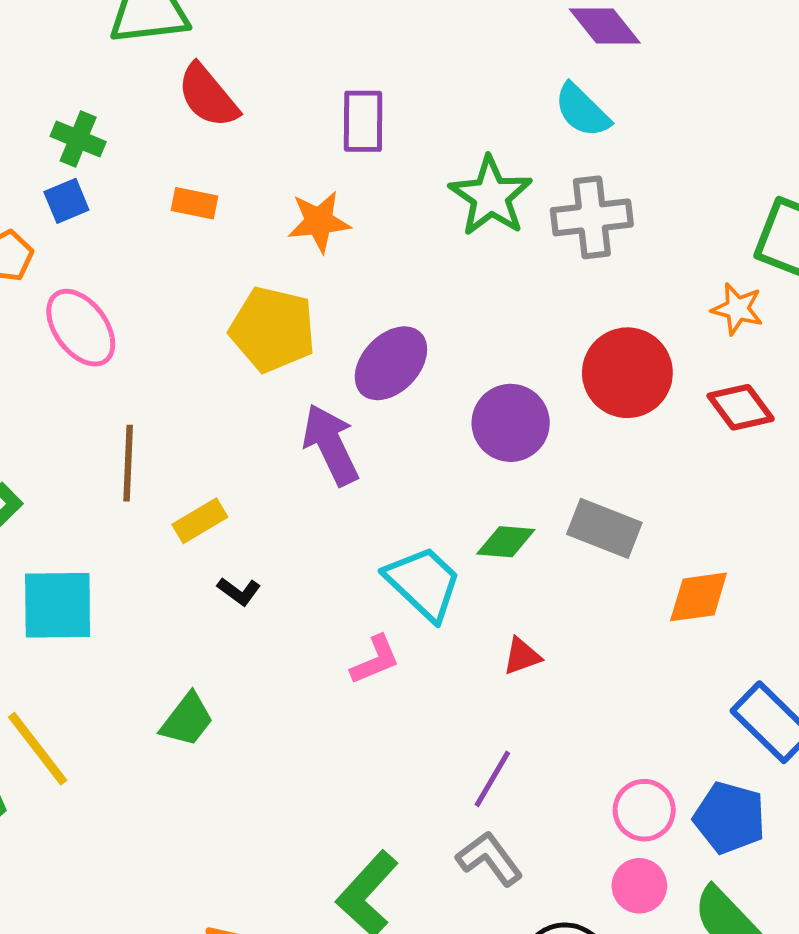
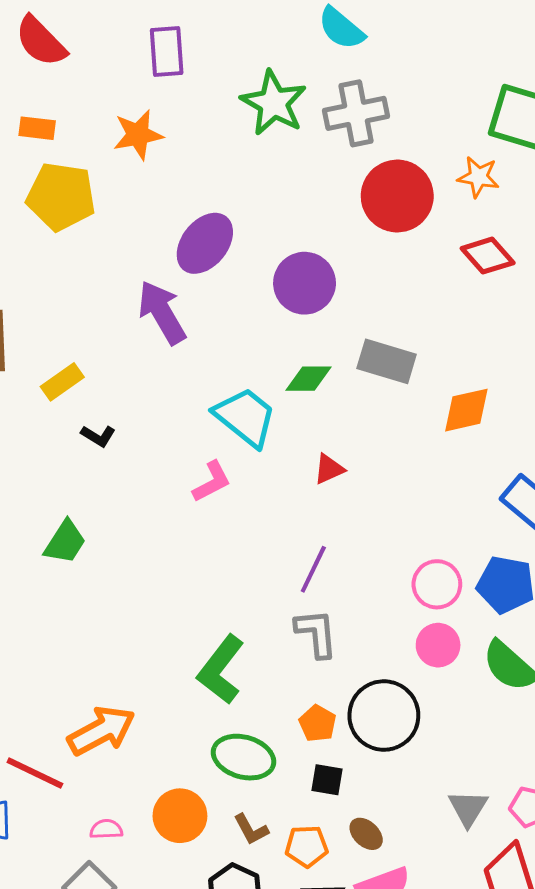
yellow pentagon: (273, 329) -> (61, 197), moved
red circle: (627, 373) -> (397, 196), moved
gray L-shape: (490, 859) -> (316, 633), turned 36

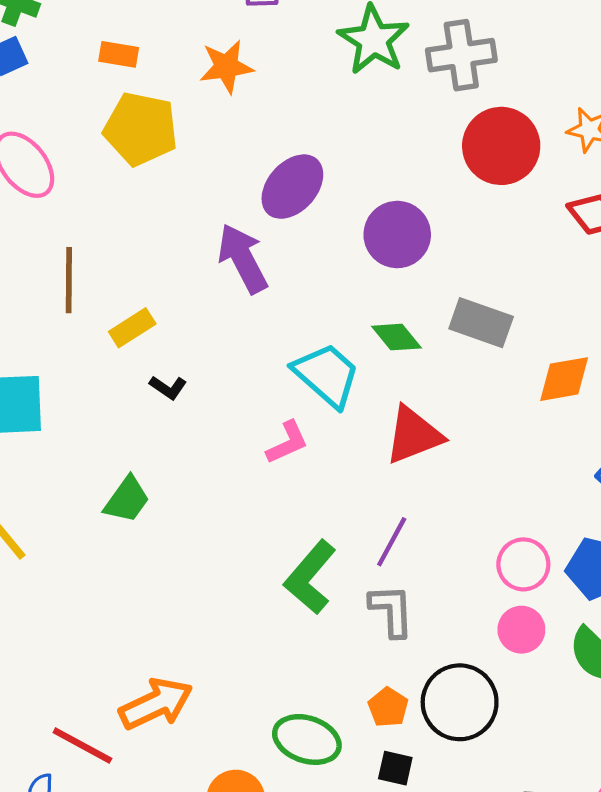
green diamond: (308, 379) -> (396, 337), turned 48
red triangle: (329, 469) -> (414, 435), size x1.8
green L-shape: (221, 670) -> (310, 577), moved

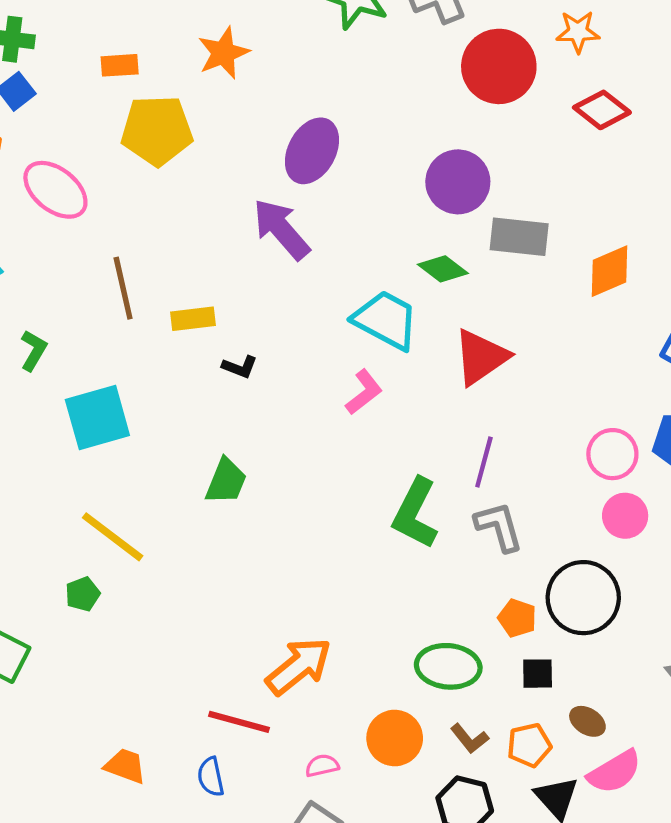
purple circle: (397, 235) -> (458, 182), moved
yellow rectangle: (132, 328) -> (193, 319), turned 39

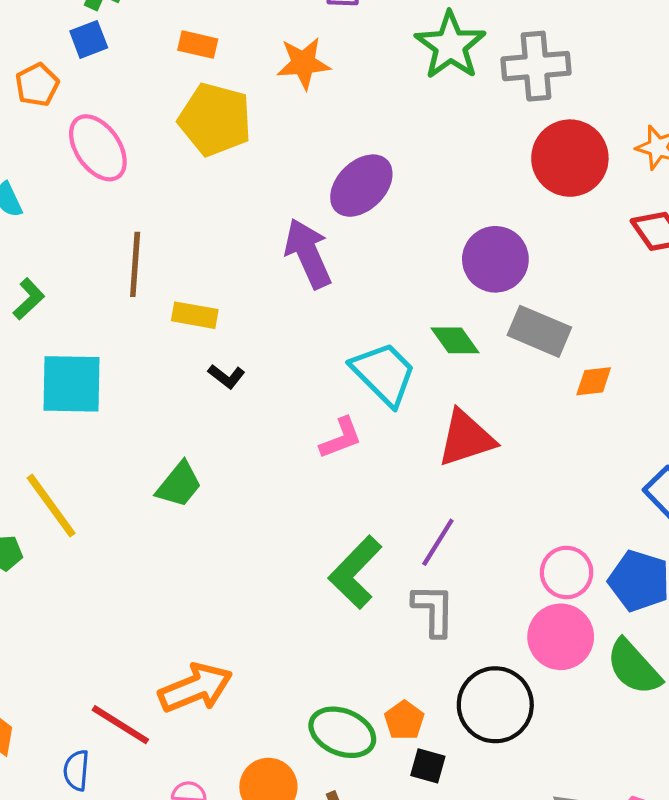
orange diamond: (610, 271) -> (594, 381), moved, size x0.7
pink circle: (625, 516) -> (561, 637), size x1.4
orange pentagon: (517, 618) -> (404, 720), moved

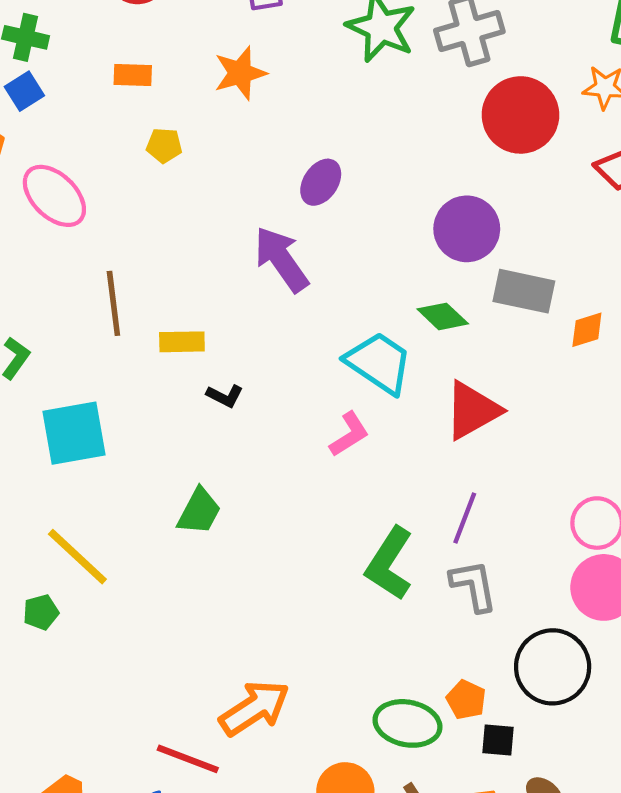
yellow pentagon: (215, 119) -> (164, 145), size x0.5
purple ellipse: (361, 186) -> (321, 182), size x0.7

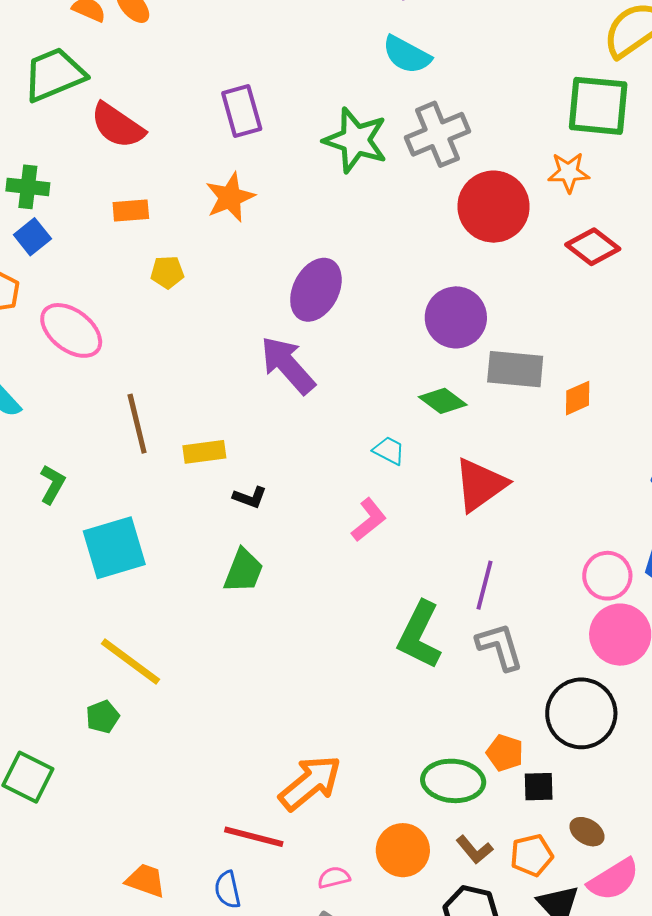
purple ellipse: (321, 182) -> (316, 290), size x1.4
cyan trapezoid: (379, 363) -> (389, 451), size x0.5
green trapezoid: (199, 511) -> (243, 571), moved

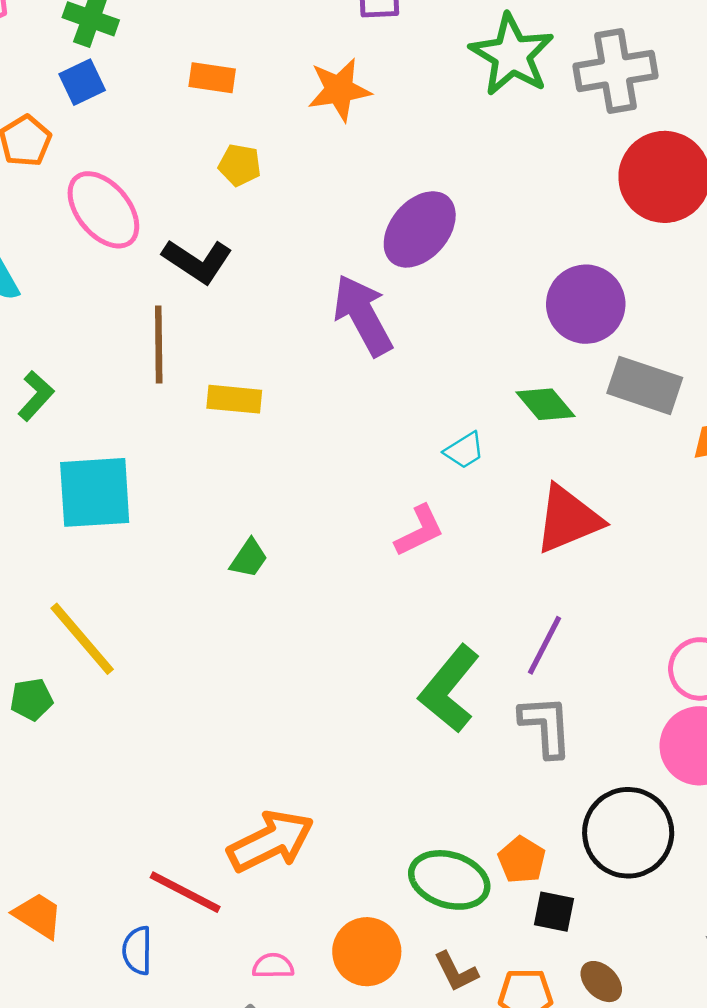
cyan trapezoid: (389, 451) -> (464, 450), turned 108
black L-shape: (250, 497) -> (197, 261), moved, size x1.6
green trapezoid: (243, 571) -> (249, 558), size x0.7

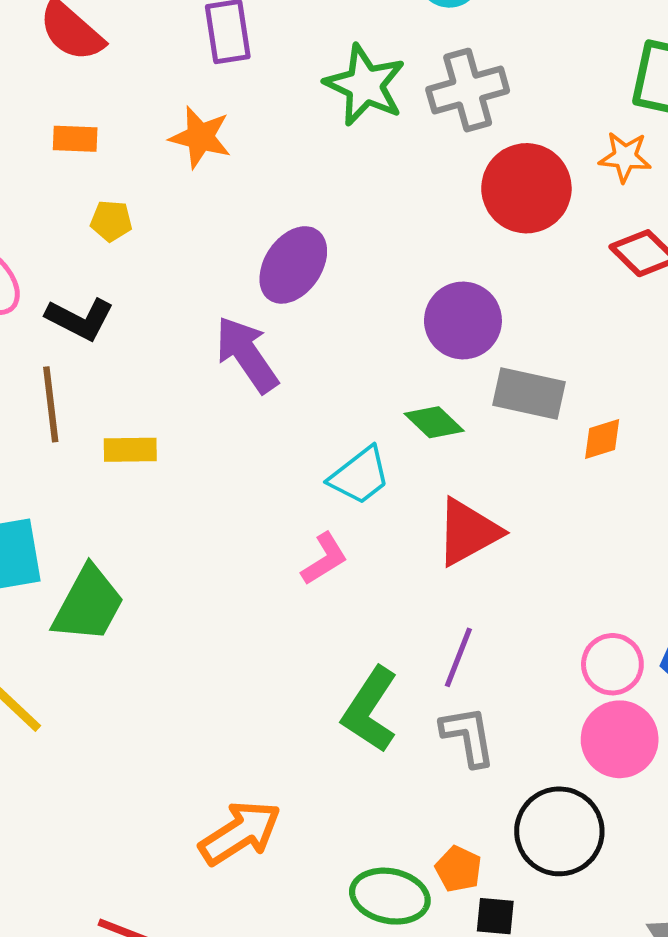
orange star: (339, 90) -> (200, 137), turned 30
cyan trapezoid: (464, 450) -> (360, 476), size x1.6
green trapezoid: (249, 558) -> (88, 604), moved, size x2.0
orange arrow: (271, 841) -> (240, 833), moved

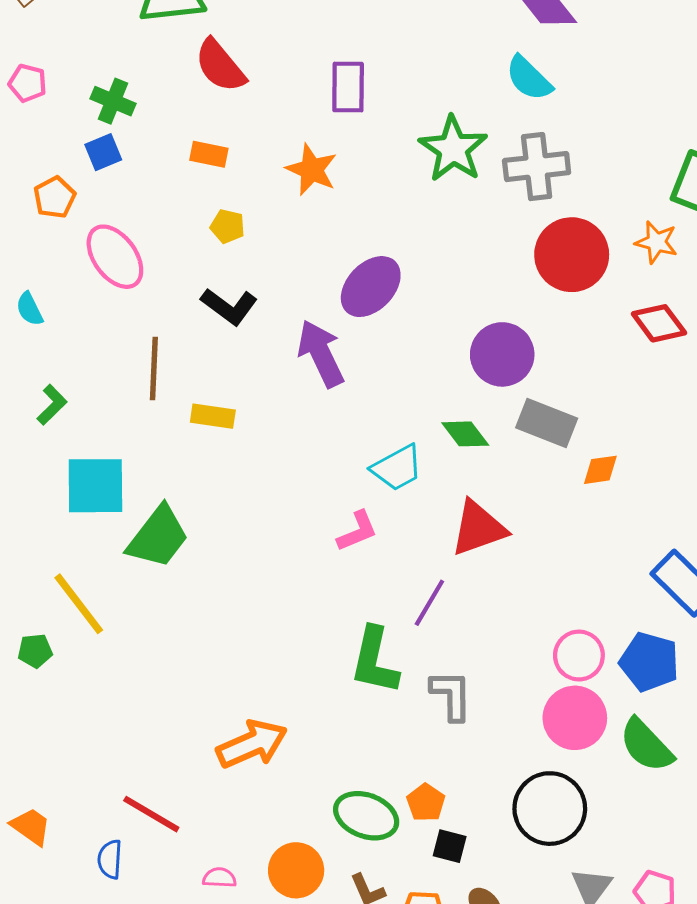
black L-shape: (80, 319) -> (229, 306), moved
purple line: (458, 657) -> (429, 603), moved
green L-shape: (370, 710) -> (375, 661), turned -30
black circle: (559, 831) -> (550, 809), moved

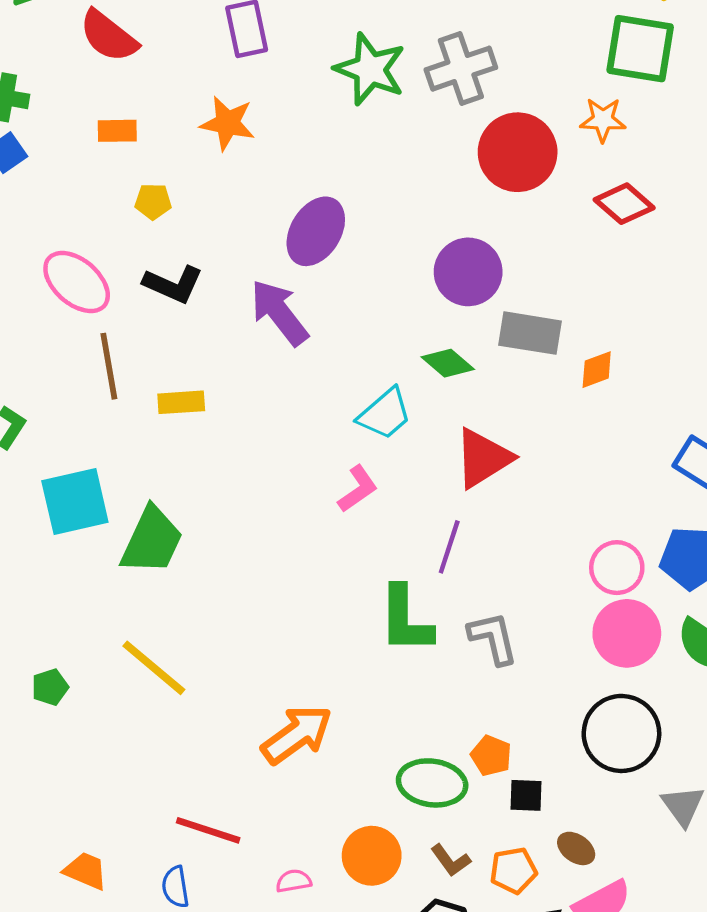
pink ellipse: (115, 257) -> (77, 282), moved
yellow line: (79, 604) -> (154, 668), moved

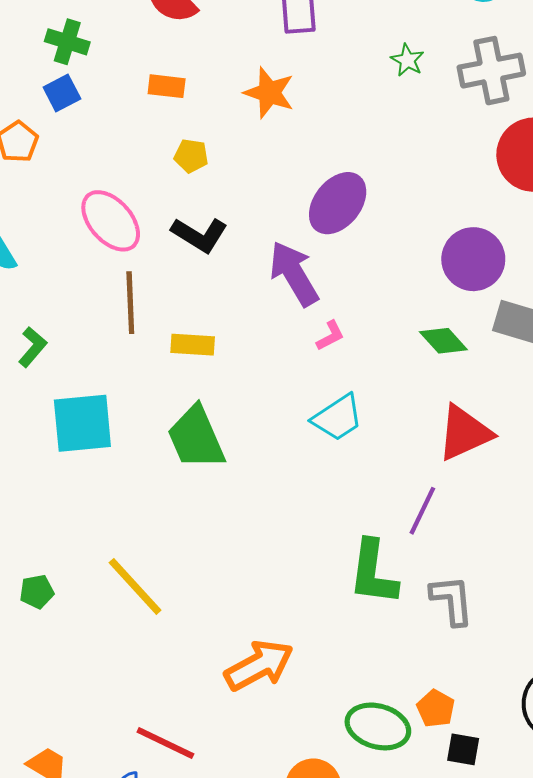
green star: (370, 69) -> (407, 60), size x0.5
cyan trapezoid: (385, 414) -> (338, 418), moved
pink L-shape: (358, 489) -> (330, 336), moved, size x0.7
green trapezoid: (152, 541) -> (196, 438), moved, turned 124

